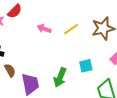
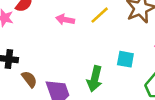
cyan square: (86, 66) -> (125, 59), turned 32

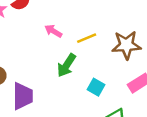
green arrow: (95, 79) -> (67, 65), moved

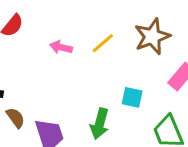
green arrow: (67, 65) -> (100, 124), moved

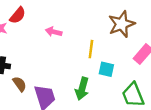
yellow line: (103, 43) -> (91, 49), moved, turned -42

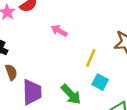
green arrow: (82, 89) -> (71, 94), turned -75

